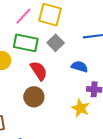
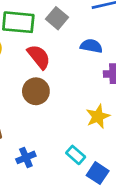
yellow star: (81, 108) -> (98, 116), moved, turned 30

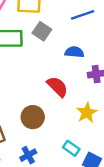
red semicircle: (39, 57) -> (57, 87), moved
brown circle: (36, 91) -> (33, 117), moved

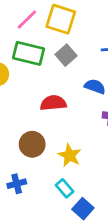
red semicircle: (57, 87) -> (53, 103), moved, turned -65
yellow star: (87, 113) -> (70, 155), moved, turned -30

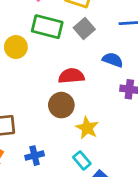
brown circle: (32, 144) -> (61, 105), moved

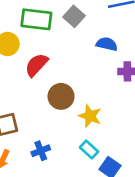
red semicircle: (71, 76) -> (36, 65), moved, turned -35

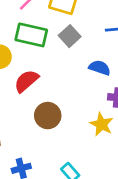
yellow star: (90, 116) -> (101, 124), moved

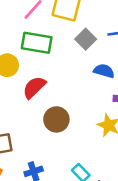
gray square: (70, 36) -> (86, 39), moved

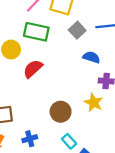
brown circle: (56, 119) -> (61, 112), moved

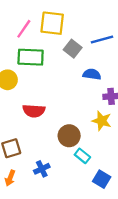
red semicircle: (33, 69) -> (34, 111), moved, turned -125
cyan rectangle: (69, 141) -> (82, 156), moved

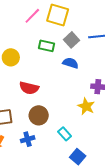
green rectangle: (31, 57) -> (47, 46), moved, size x0.7
blue semicircle: (92, 74) -> (71, 63), moved
brown circle: (69, 136) -> (39, 115), moved

